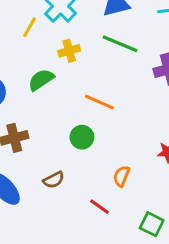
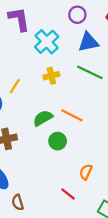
yellow line: (29, 27) -> (15, 86), moved
green semicircle: (41, 80) -> (43, 118), moved
brown semicircle: (54, 180) -> (18, 202), moved, turned 98

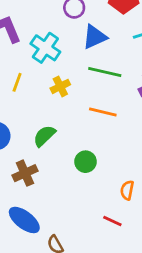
yellow line: (15, 86) -> (17, 82), moved
orange line: (72, 115) -> (103, 112), moved
green semicircle: (43, 118) -> (44, 136), moved

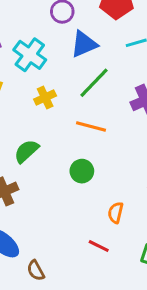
green line: (105, 72) -> (94, 83), turned -60
green circle: (86, 162) -> (82, 171), moved

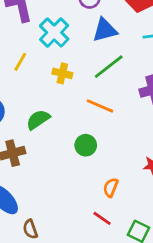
yellow cross: (45, 97) -> (62, 73), turned 30
red line: (99, 246) -> (102, 218), moved

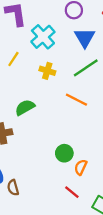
blue triangle: (105, 30) -> (85, 38), turned -50
green circle: (86, 145) -> (64, 153), moved
brown semicircle: (30, 229) -> (13, 188), moved

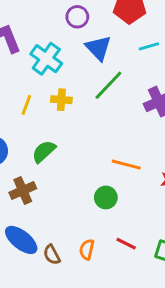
yellow line: (13, 59) -> (26, 105), moved
orange line: (76, 100) -> (126, 165), moved
orange semicircle: (81, 167) -> (87, 250), moved

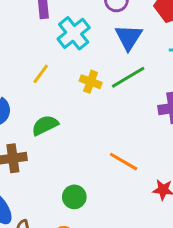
yellow cross: (61, 100) -> (91, 82), moved
green circle: (106, 197) -> (74, 197), moved

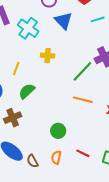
yellow line: (41, 74) -> (16, 69), moved
green line: (128, 77) -> (82, 71), moved

